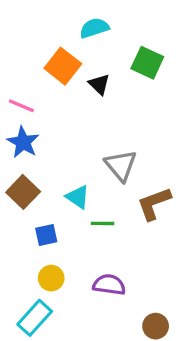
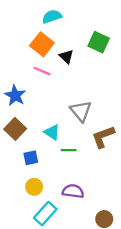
cyan semicircle: (94, 28) -> (52, 16), moved
pink line: (21, 106) -> (42, 71), moved
cyan rectangle: (35, 318) -> (45, 214), moved

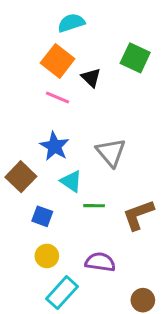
blue star: (15, 96) -> (54, 146), moved
brown L-shape: (103, 137) -> (138, 215), moved
blue square: (31, 158) -> (42, 216), turned 32

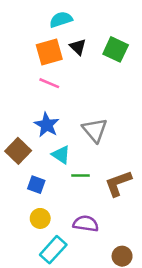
orange square: (58, 61) -> (49, 52), turned 36
black triangle: (91, 78) -> (78, 47), moved

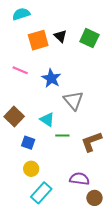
cyan semicircle: (61, 20) -> (21, 14), moved
pink line: (49, 83) -> (20, 70), moved
blue star: (47, 125) -> (51, 78), moved
purple semicircle: (86, 224) -> (79, 179), moved

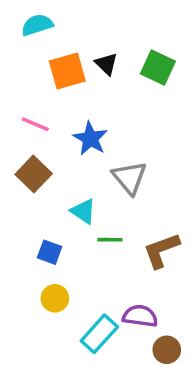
brown square: (14, 117) -> (34, 174), moved
cyan rectangle: (41, 193) -> (99, 334), moved

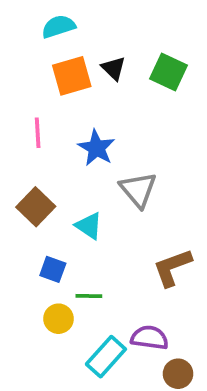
cyan semicircle: (37, 25) -> (59, 27), moved
pink line: (35, 124) -> (38, 133), turned 64
brown square: (34, 174) -> (36, 207), moved
green line: (110, 240) -> (89, 296), moved

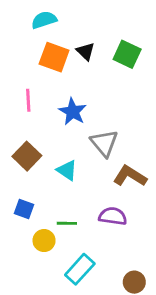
orange square: (72, 76) -> (54, 57), turned 36
brown L-shape: (172, 267) -> (130, 176), moved, turned 52
blue square: (53, 269) -> (24, 209), moved
purple semicircle: (150, 338) -> (113, 216), moved

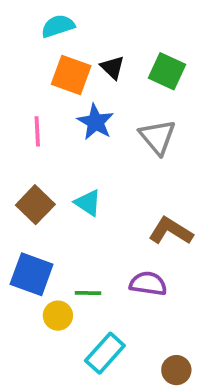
blue star: (73, 112) -> (96, 122), moved
gray triangle: (104, 143) -> (158, 137), moved
cyan triangle: (67, 170) -> (88, 203), moved
blue square: (24, 209) -> (32, 274), size x1.6

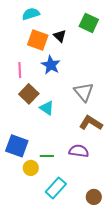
green square: (167, 71) -> (89, 23), moved
gray triangle: (158, 137) -> (84, 92), moved
brown square: (35, 205) -> (29, 94), moved

